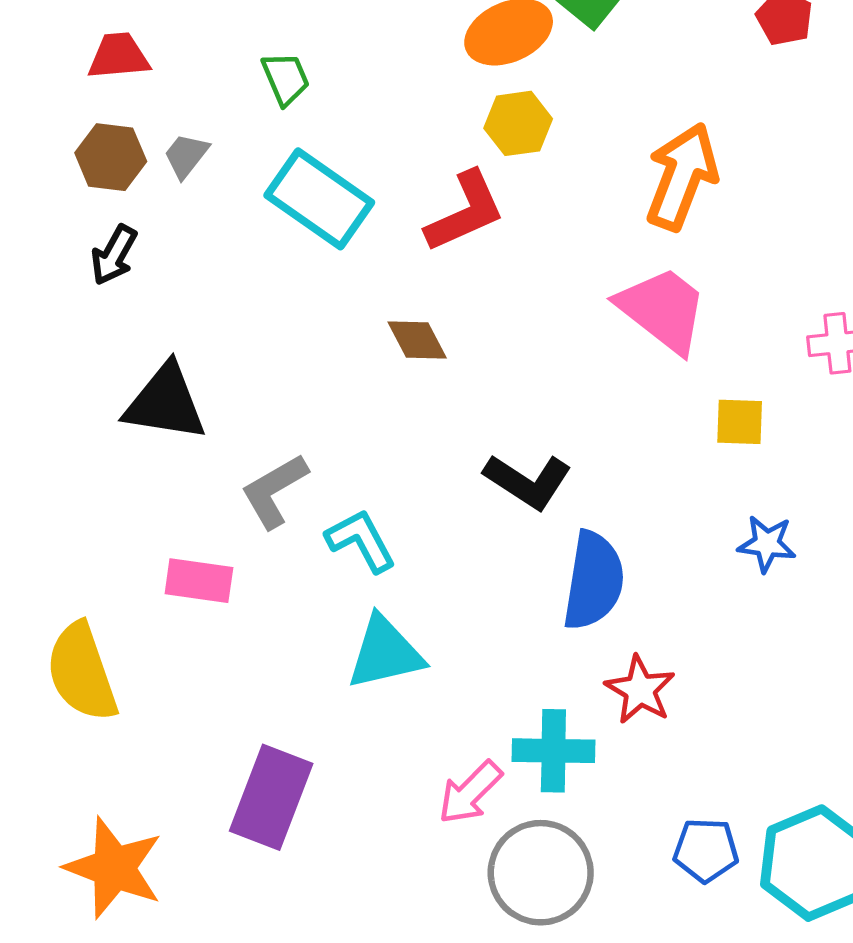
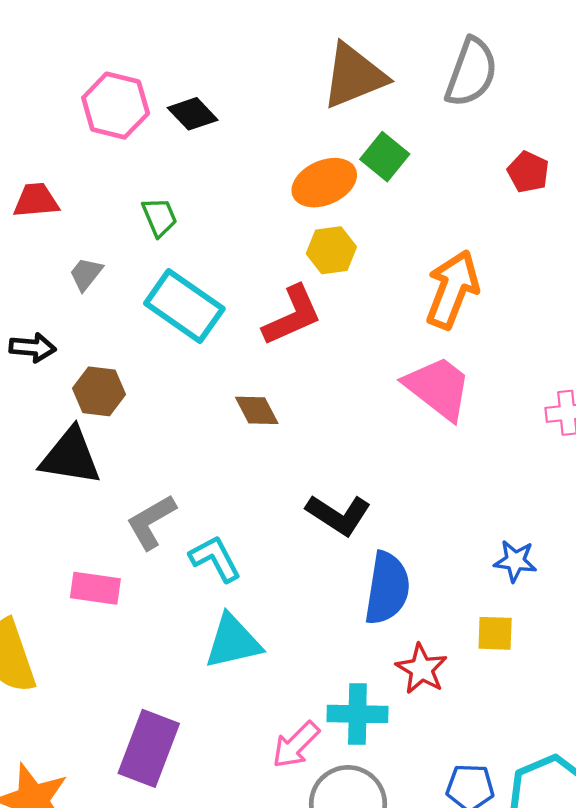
brown hexagon: (111, 157) -> (99, 391), moved
black arrow: (114, 255) -> (33, 347), turned -114
yellow square: (740, 422) -> (495, 633), moved

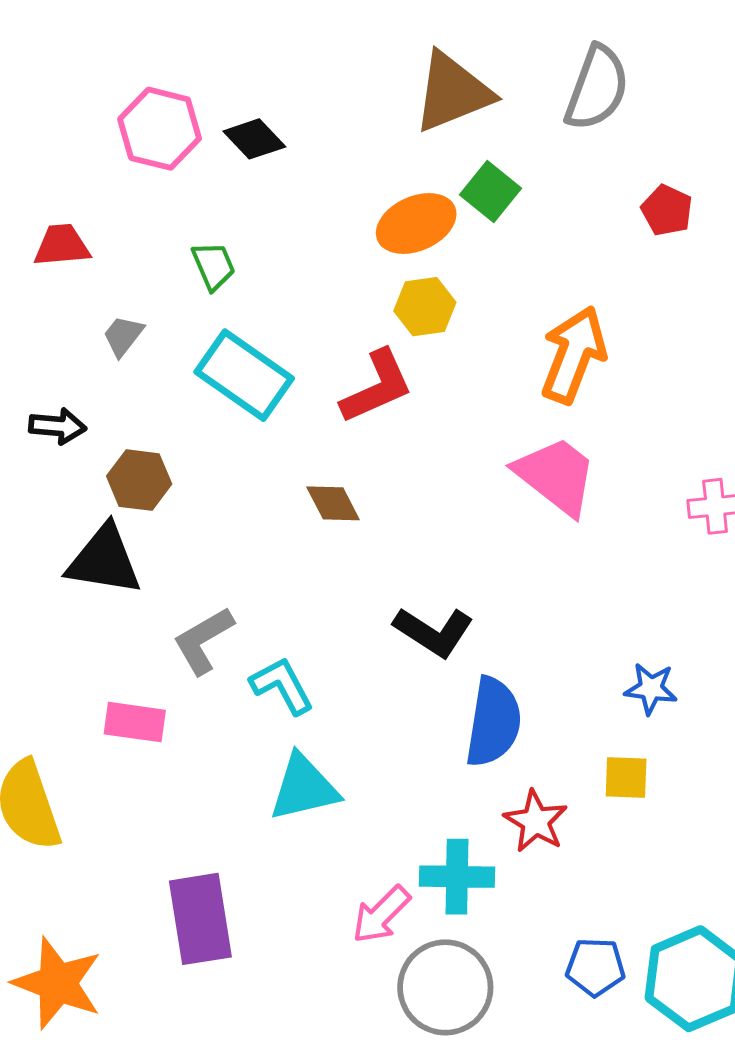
purple rectangle: (149, 748) -> (200, 919), turned -30

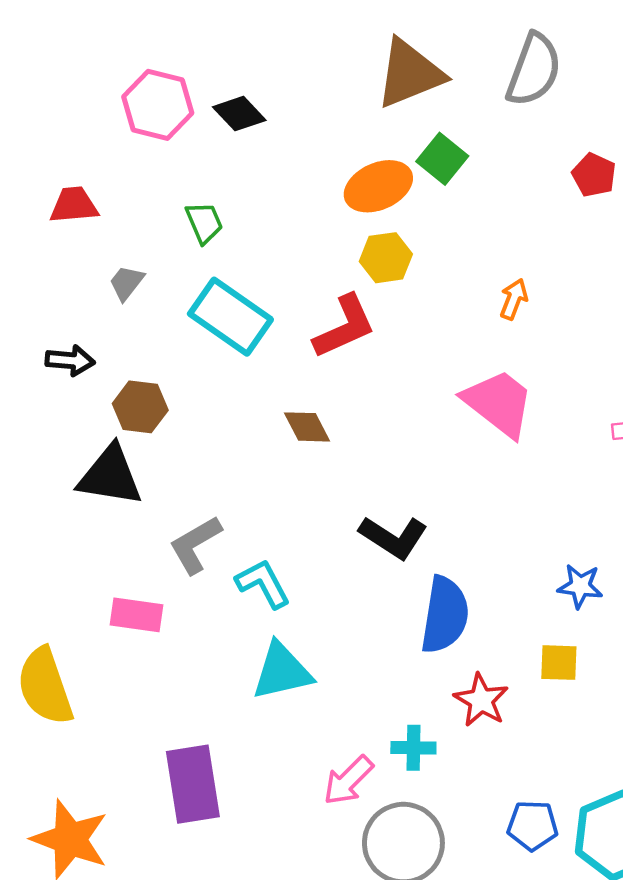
orange arrow: (574, 355) -> (514, 299), size x0.5
cyan cross: (457, 877) -> (413, 748), size x0.7

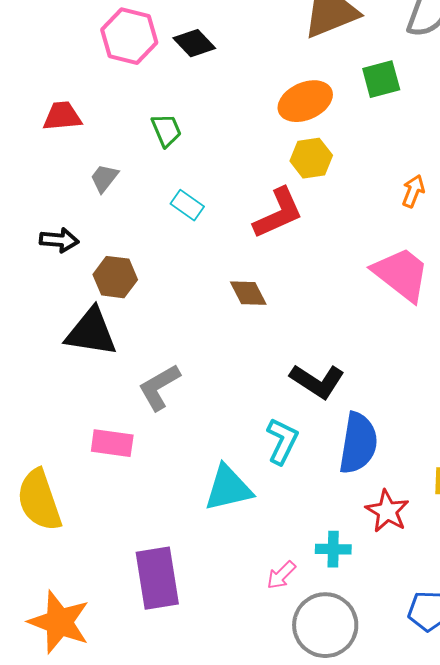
green square: (442, 159) -> (381, 79), moved, turned 36
cyan rectangle: (230, 317) -> (187, 205), size x0.5
cyan L-shape: (263, 584) -> (282, 441), moved, turned 54
pink arrow: (348, 780) -> (281, 575), size x0.7

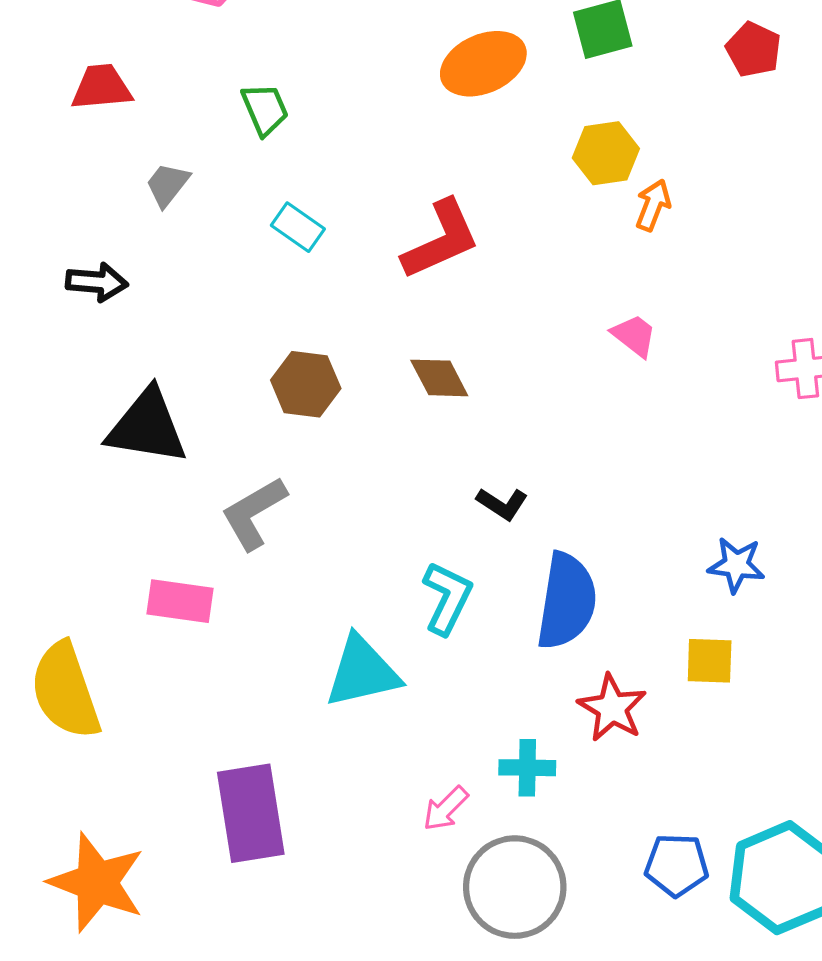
yellow hexagon: (311, 158) -> (606, 153), moved
pink trapezoid: (401, 274) -> (634, 336), size x0.5
brown hexagon: (115, 277) -> (306, 384), moved
brown diamond: (248, 293) -> (439, 378), moved
black L-shape: (317, 381) -> (502, 504), size x0.6

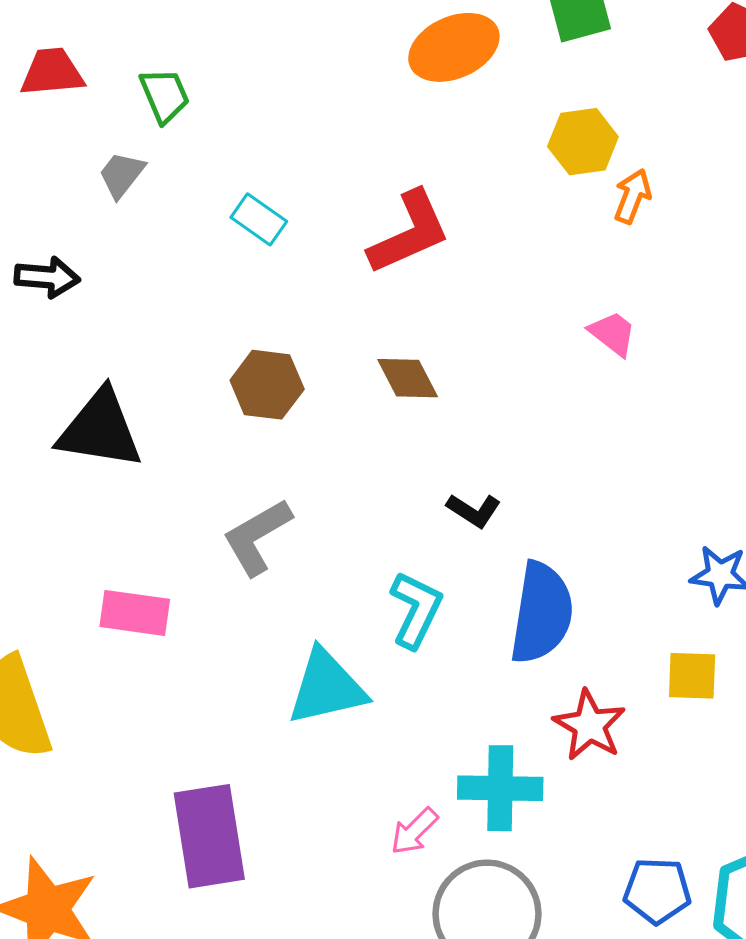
green trapezoid: (265, 109) -> (165, 95), moved
gray L-shape: (254, 513) -> (257, 537), moved
cyan cross: (527, 768) -> (500, 788), size x1.4

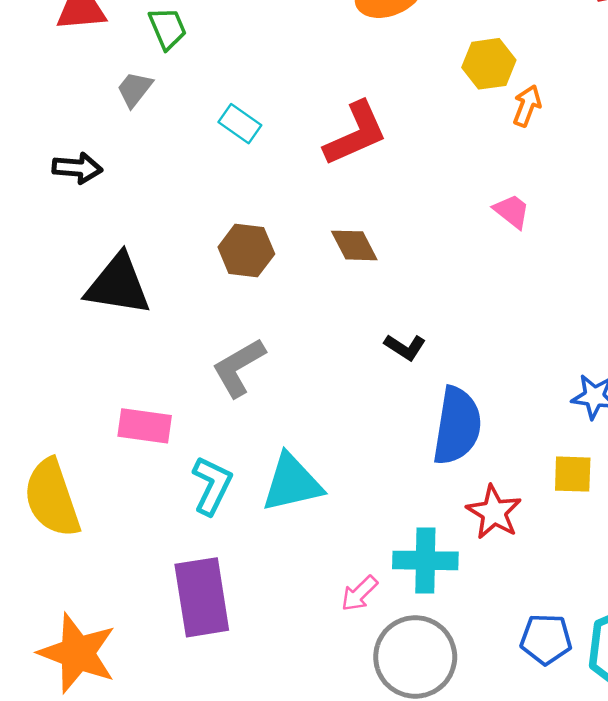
cyan L-shape: (416, 610) -> (212, 486), moved

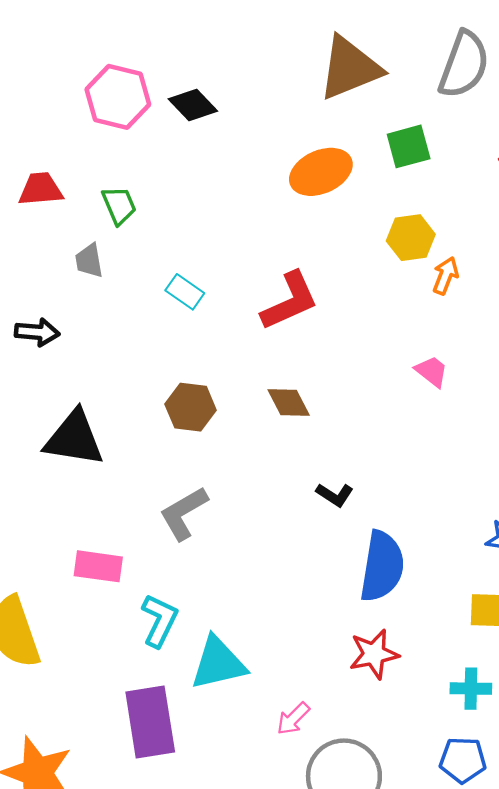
gray trapezoid: (135, 89) -> (89, 261), turned -48
cyan triangle: (292, 483) -> (218, 663), moved
red star: (494, 512) -> (374, 654), moved, turned 30
cyan cross: (425, 560) -> (471, 689), moved, size x0.7

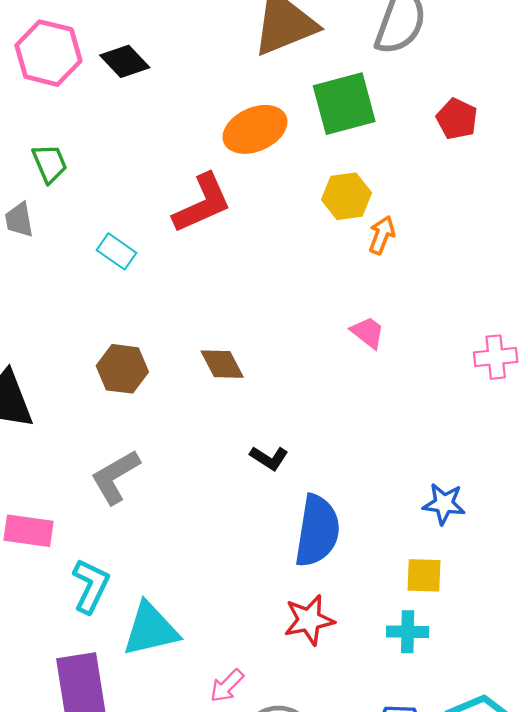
green square: (409, 146) -> (344, 104), size x1.4
red L-shape: (290, 301) -> (202, 203), moved
cyan cross: (471, 689) -> (408, 632), moved

